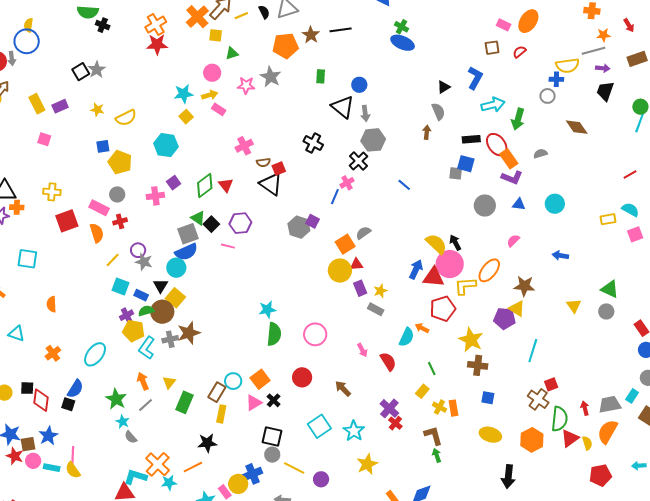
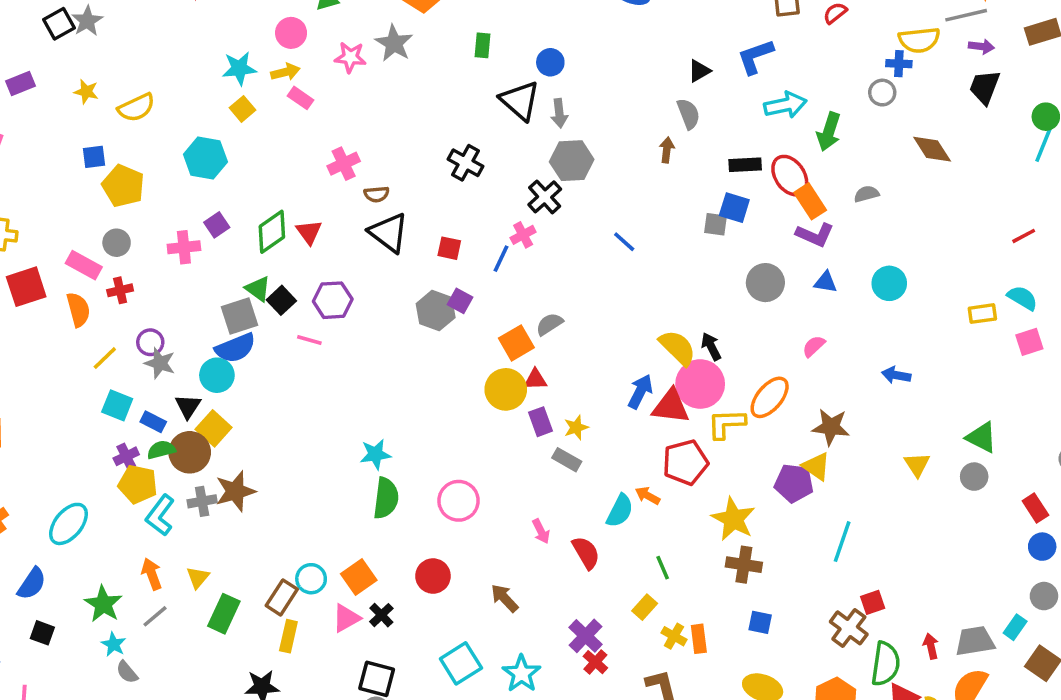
blue L-shape: (475, 78) -> (755, 57), turned -140
red square: (279, 168) -> (449, 248), moved, turned 32
black square: (68, 404) -> (42, 633), moved

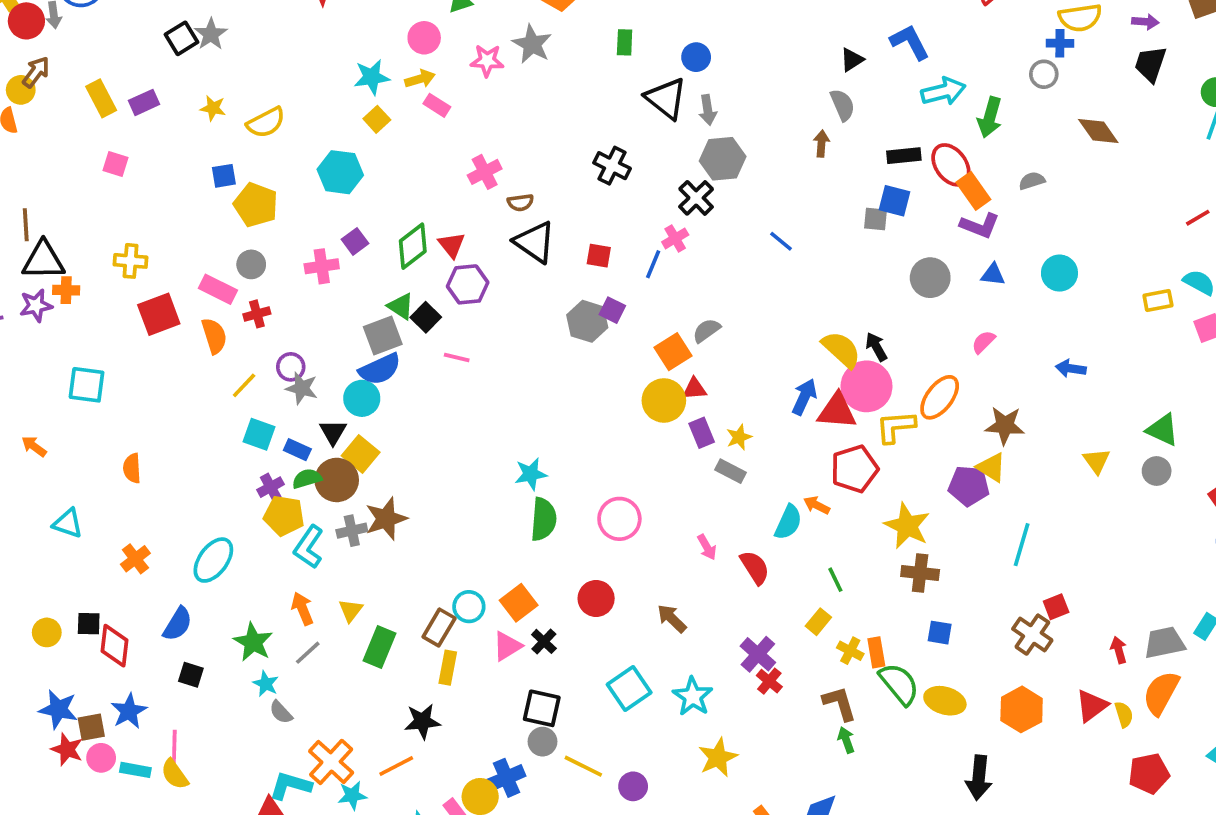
blue L-shape: (755, 57) -> (910, 42), turned 84
purple hexagon: (333, 300) -> (468, 284), moved
green semicircle: (885, 664) -> (899, 684), moved, turned -45

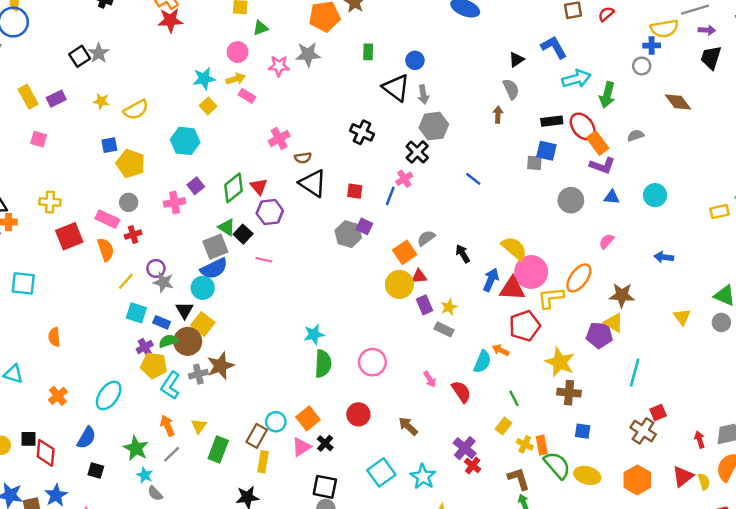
gray star: (532, 44) -> (308, 54), turned -30
black arrow: (876, 347) -> (463, 254), moved

